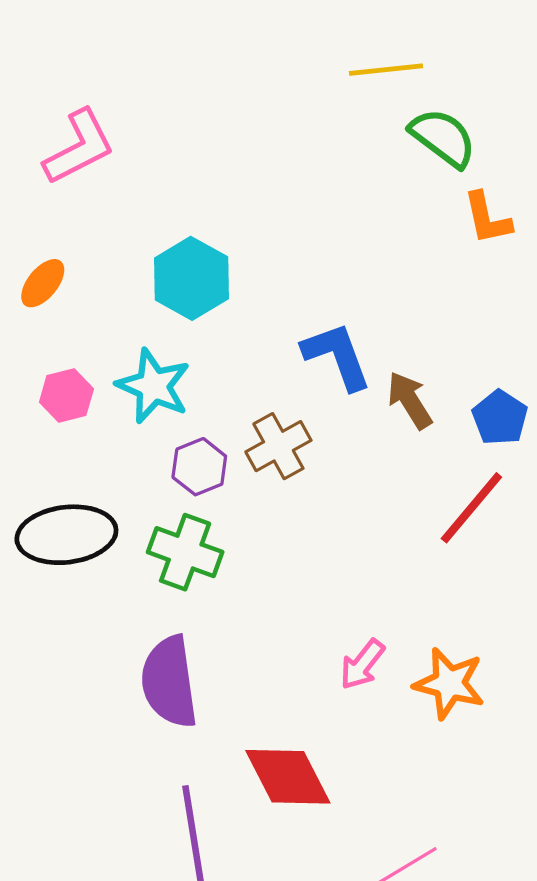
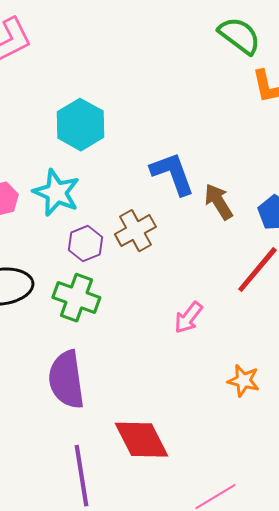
pink arrow: (362, 664) -> (188, 318), moved
orange star: (449, 683) -> (243, 381), size x0.7

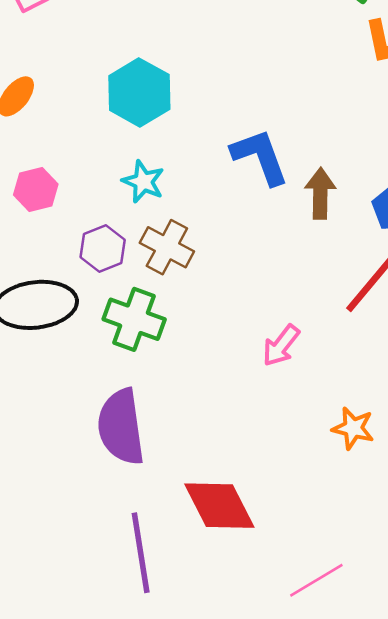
cyan star: (56, 193) -> (143, 182), moved, size x0.7
brown arrow: (218, 202) -> (320, 193), turned 33
brown cross: (135, 231) -> (167, 247), moved, turned -33
purple hexagon: (85, 244) -> (103, 249), moved

